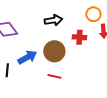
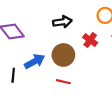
red cross: (79, 37) -> (90, 40), turned 32

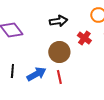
blue arrow: (35, 61) -> (36, 74), moved
red line: (63, 82) -> (59, 77), turned 64

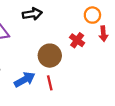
black arrow: (58, 21) -> (32, 14), moved

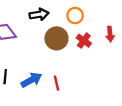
orange circle: (92, 15) -> (75, 15), moved
brown circle: (50, 56) -> (56, 38), moved

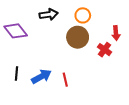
brown circle: (56, 38) -> (78, 37), moved
red cross: (84, 41) -> (105, 50), moved

